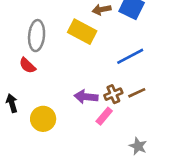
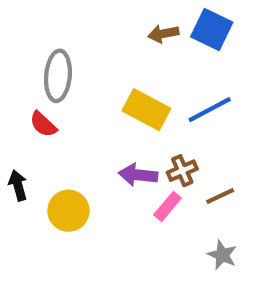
yellow rectangle: (82, 32) -> (146, 110), moved
brown line: (137, 93) -> (220, 196), moved

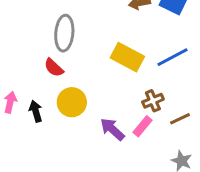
purple arrow: (138, 175) -> (112, 129), moved, turned 36
yellow circle: (68, 211) -> (72, 102), moved

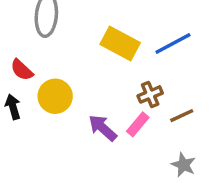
red semicircle: (54, 68) -> (22, 70), moved

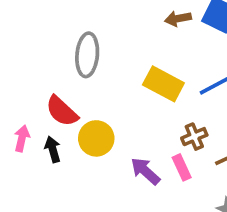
red semicircle: (22, 70) -> (62, 111), size x1.4
pink rectangle: (138, 124) -> (182, 167), turned -65

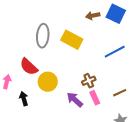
yellow rectangle: (163, 84) -> (72, 40), moved
brown cross: (194, 137) -> (89, 81), moved
black arrow: (53, 149) -> (24, 99), moved

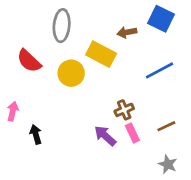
brown arrow: (93, 16) -> (127, 32), moved
gray ellipse: (43, 36) -> (62, 26), moved
red semicircle: (29, 67) -> (29, 61), moved
yellow circle: (48, 82) -> (71, 73), moved

